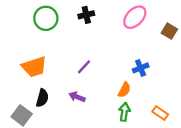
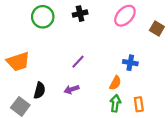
orange trapezoid: (34, 67) -> (18, 62), moved
blue cross: (141, 68) -> (130, 63), turned 32
purple arrow: (77, 97) -> (72, 89), turned -40
orange rectangle: (160, 113) -> (139, 104), moved, turned 48

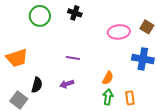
black cross: (80, 14) -> (75, 13), turned 32
pink ellipse: (125, 16) -> (119, 32), moved, turned 40
purple line: (78, 62) -> (73, 58), turned 56
blue cross: (130, 63) -> (143, 59), moved, size x1.5

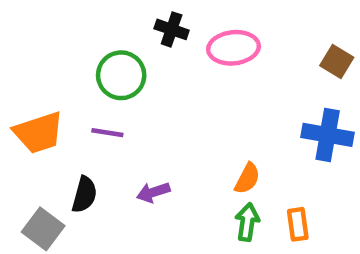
green circle: (40, 16) -> (121, 75), moved
pink ellipse: (119, 32) -> (234, 48), moved
purple line: (73, 58) -> (107, 133), moved

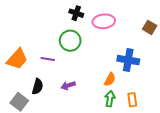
green circle: (121, 75) -> (70, 41), moved
orange trapezoid: (39, 133) -> (17, 59), turned -30
blue cross: (328, 135) -> (128, 60), moved

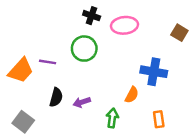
purple line: (48, 59) -> (48, 62), moved
black semicircle: (38, 87) -> (56, 97), moved
green arrow: (110, 99) -> (112, 118), moved

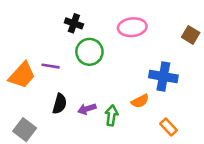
black cross: (92, 16) -> (74, 23), moved
orange semicircle: (132, 95) -> (140, 101), turned 35
green arrow: (112, 118) -> (112, 115), moved
orange rectangle: (159, 119) -> (169, 127), turned -35

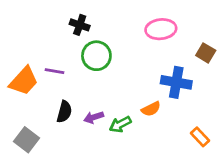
pink ellipse: (132, 27) -> (161, 29), moved
brown square: (191, 35) -> (206, 53), moved
green arrow: (112, 115) -> (120, 124), turned -126
orange rectangle: (169, 127) -> (200, 137), moved

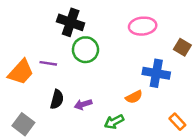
black cross: (80, 25) -> (71, 22), size x1.5
green arrow: (120, 124) -> (114, 122), moved

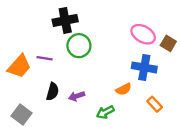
black cross: (71, 22) -> (65, 20), turned -30
pink ellipse: (143, 26) -> (143, 34), moved, turned 35
orange rectangle: (177, 122) -> (155, 104), moved

